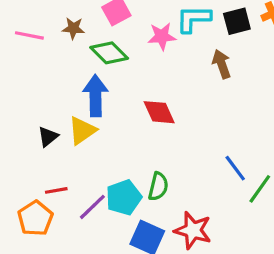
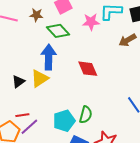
brown arrow: (222, 64) -> (127, 40), turned -102
purple line: (92, 207) -> (29, 127), moved

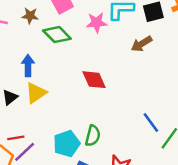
blue arrow: (49, 57) -> (28, 66), moved, size x0.7

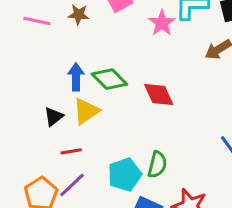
pink star: (97, 23) -> (162, 23), turned -30
green diamond: (57, 35) -> (109, 79), moved
red line: (16, 138) -> (71, 151), moved

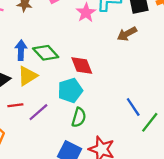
cyan pentagon: (125, 175) -> (70, 90), moved
purple line: (72, 185) -> (38, 112), moved

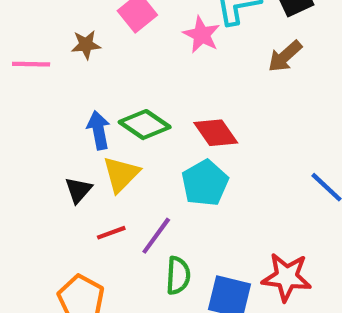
green semicircle: (79, 117) -> (178, 275), moved

